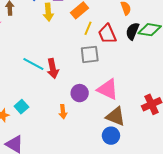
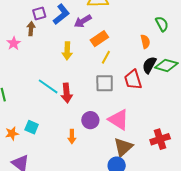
yellow arrow: (48, 12) -> (67, 51), moved
red trapezoid: (107, 34) -> (133, 80), moved
cyan square: (21, 107) -> (32, 127), turned -32
brown triangle: (116, 116) -> (123, 147), turned 50

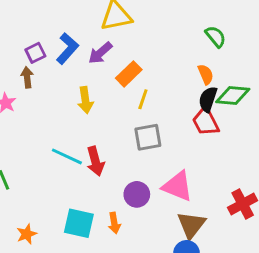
orange semicircle: (145, 42) -> (206, 74), moved
red trapezoid: (133, 80) -> (206, 122), moved
cyan square: (32, 127) -> (79, 223), moved, size x1.5

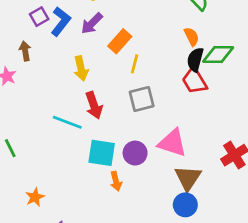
purple square: (35, 53) -> (39, 17), moved
red arrow: (95, 161) -> (94, 105), moved
cyan square: (79, 223) -> (102, 153), moved

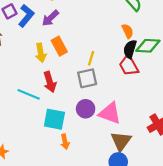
orange rectangle: (120, 41) -> (59, 46), moved, turned -72
yellow line: (135, 64) -> (91, 58), moved
purple circle: (135, 153) -> (86, 109), moved

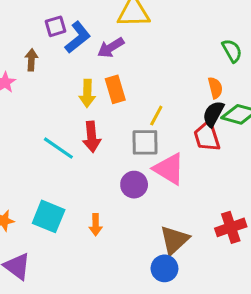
pink triangle: (110, 113) -> (169, 169), moved
cyan square: (54, 119) -> (49, 216), moved

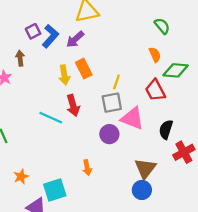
black semicircle: (213, 114) -> (166, 129), moved
cyan square: (49, 216) -> (55, 190), moved, turned -30

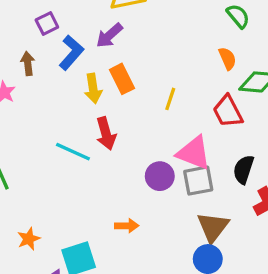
blue L-shape: (50, 36) -> (71, 53), moved
gray square: (112, 103) -> (198, 181), moved
orange arrow: (87, 168) -> (127, 226), turned -80

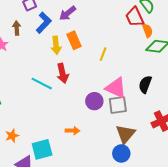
orange semicircle: (227, 58) -> (148, 31), moved
red trapezoid: (228, 111) -> (135, 17), moved
black semicircle: (243, 169) -> (145, 84), moved

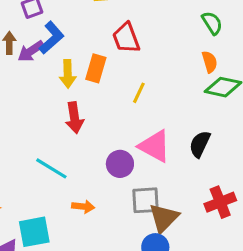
purple arrow: (68, 13) -> (31, 51), moved
red trapezoid: (135, 17) -> (126, 38), moved
orange rectangle: (74, 40) -> (96, 68), turned 36
cyan line: (42, 84) -> (51, 168), moved
gray square: (118, 105) -> (146, 200), moved

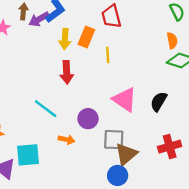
yellow line: (139, 93) -> (108, 55), moved, turned -35
purple circle: (120, 164) -> (88, 119), moved

